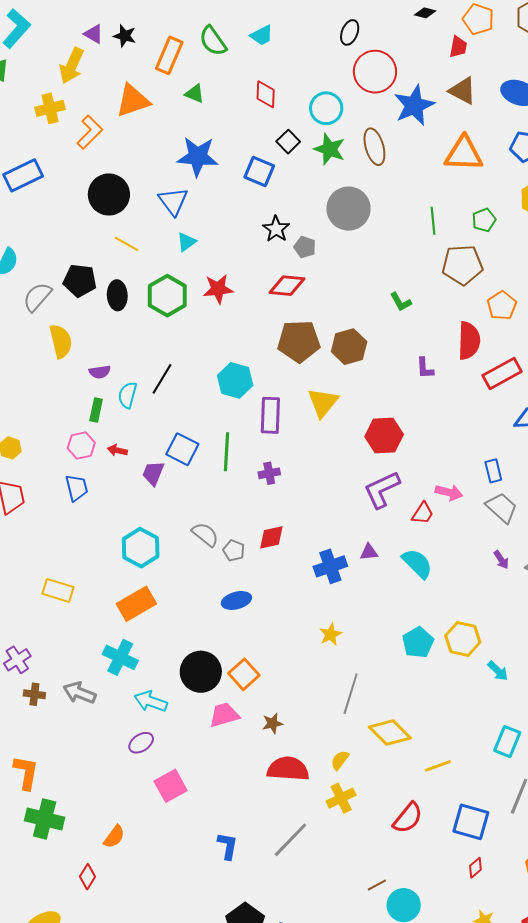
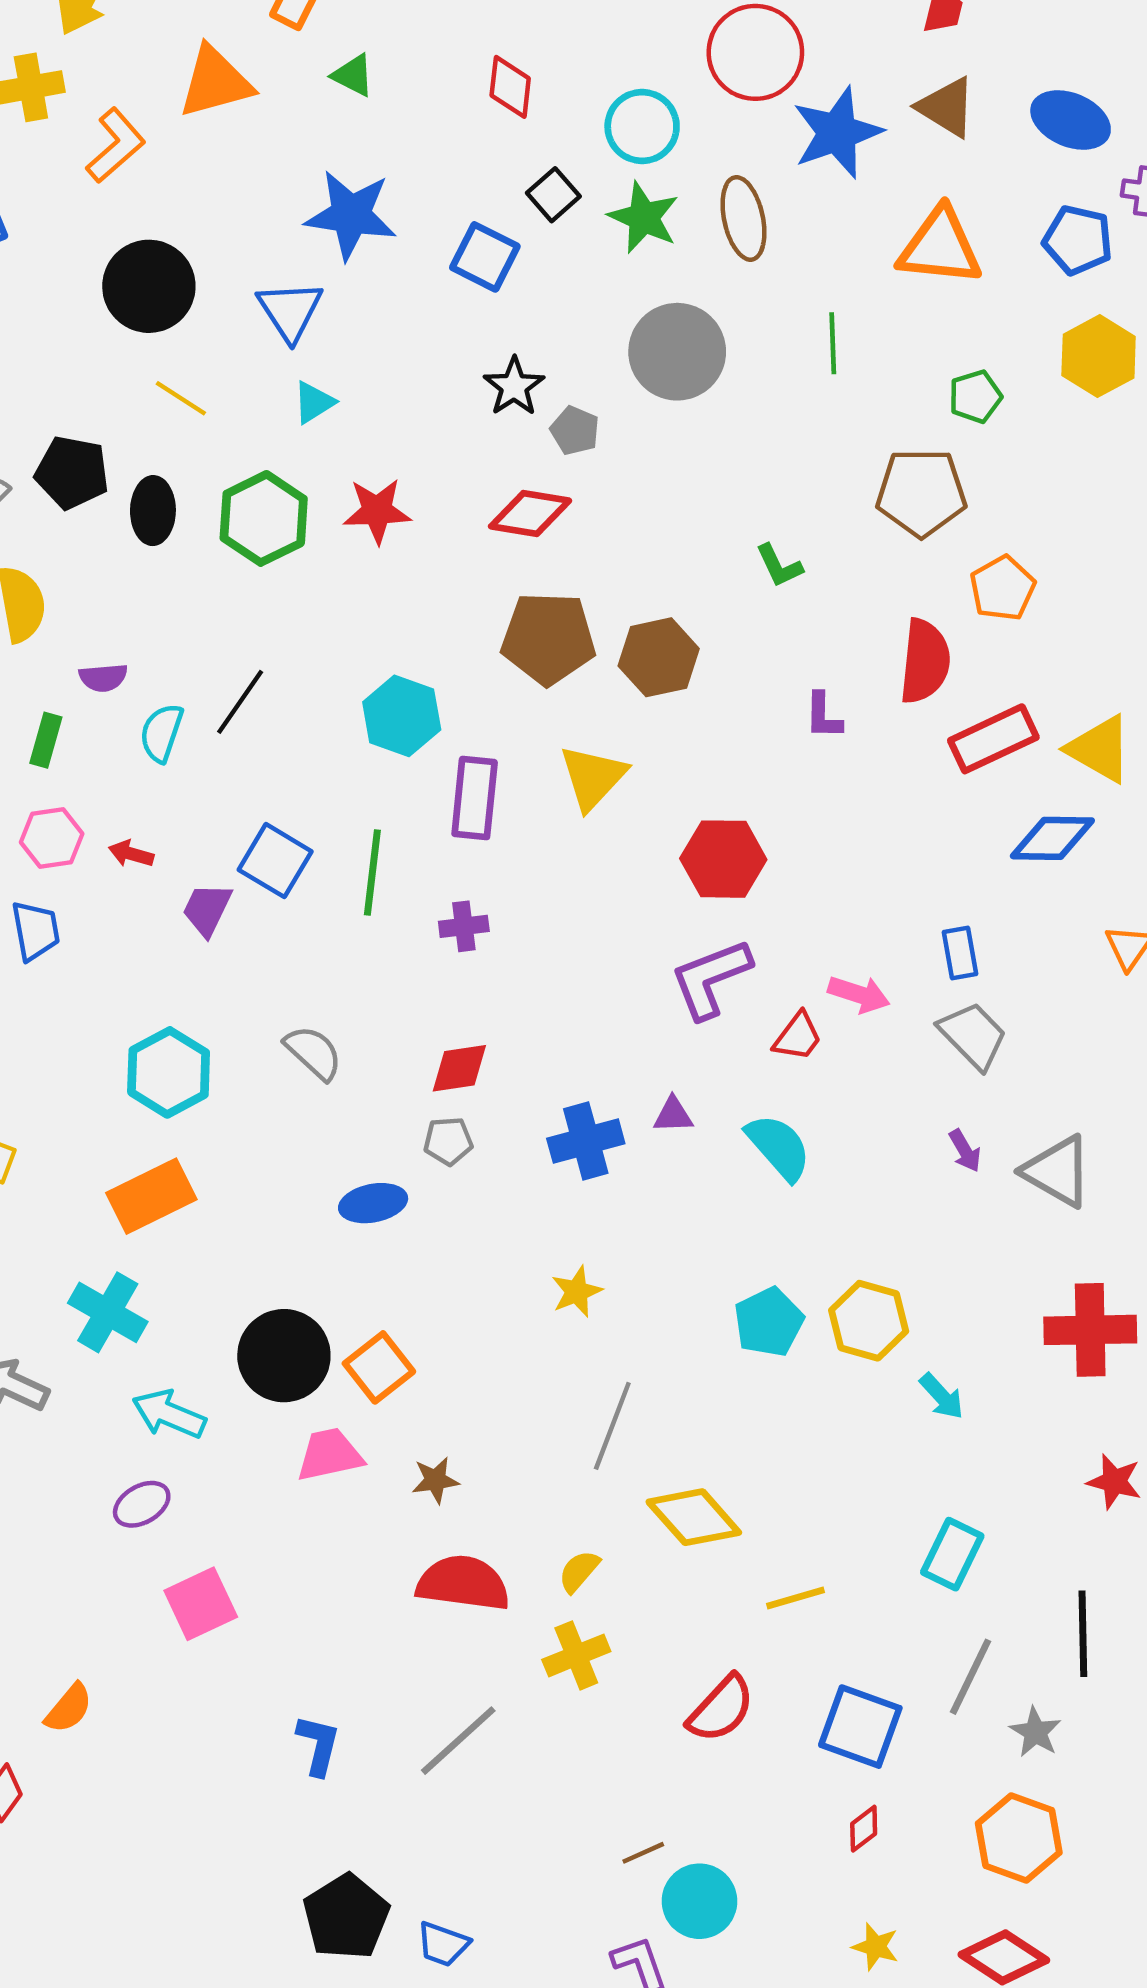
green line: (433, 221) -> (833, 343), moved
green rectangle: (96, 410) -> (46, 740), moved
gray pentagon: (234, 551) -> (448, 1141), moved, turned -30

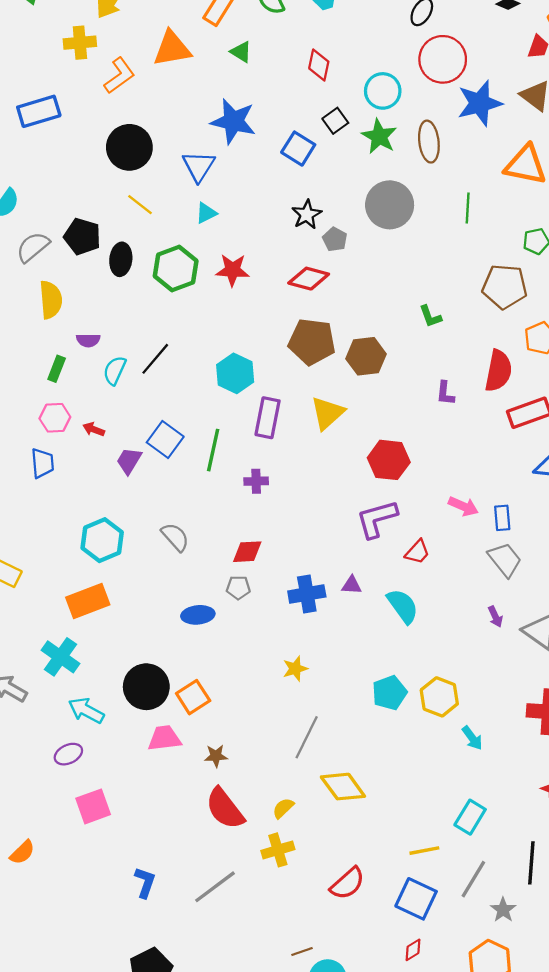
pink arrow: (859, 994) -> (463, 506), moved
red semicircle: (463, 1583) -> (225, 809), turned -141
yellow line: (796, 1598) -> (424, 851), moved

